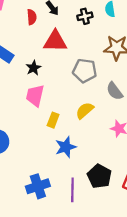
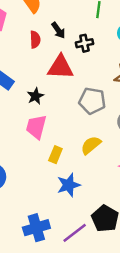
black cross: (85, 16) -> (84, 43), moved
purple line: (72, 190) -> (75, 233), turned 50

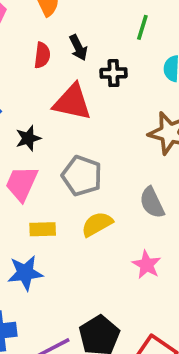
gray pentagon: (92, 101) -> (82, 176), moved
yellow rectangle: (55, 155) -> (43, 229), turned 56
blue star: (69, 185) -> (25, 273), moved

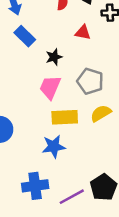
red triangle: (72, 102) -> (83, 33), size x0.6
yellow rectangle: (43, 229) -> (65, 117), size x1.5

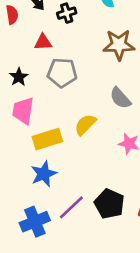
gray pentagon: (90, 81) -> (62, 73), moved
purple line: (72, 197) -> (71, 207), moved

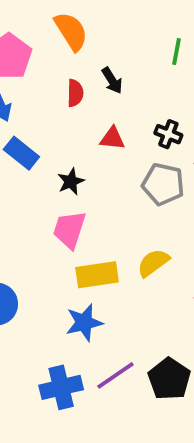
black cross: (67, 13) -> (168, 134), moved, turned 30
gray pentagon: (62, 73) -> (163, 184), moved

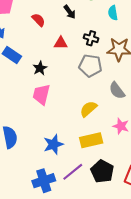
black arrow: (112, 81) -> (70, 12), moved
red semicircle: (75, 93) -> (38, 20), turned -40
yellow rectangle: (97, 275) -> (91, 140), moved

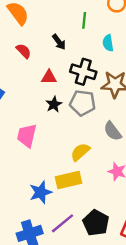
black cross: (91, 38) -> (83, 72), size x1.5
black star: (40, 68) -> (54, 104), moved
yellow rectangle: (91, 140) -> (69, 180), moved

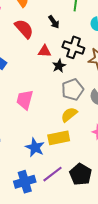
red semicircle: (24, 51) -> (24, 29), size x1.5
gray pentagon: (82, 103) -> (73, 90), moved, turned -30
black star: (54, 104) -> (59, 66), moved
blue star: (41, 192) -> (35, 147), turned -30

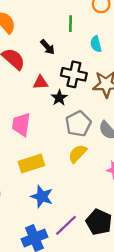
pink trapezoid: (25, 100) -> (21, 124), moved
yellow rectangle: (59, 138) -> (31, 163), moved

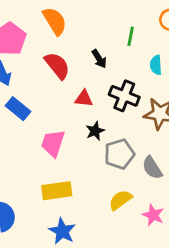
black star: (59, 98) -> (95, 131), moved
yellow semicircle: (78, 154) -> (120, 200), moved

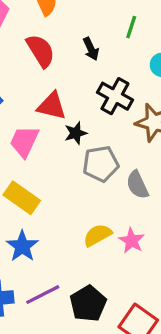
red triangle: (84, 99) -> (52, 106), moved, size x1.4
yellow rectangle: (57, 191) -> (22, 198), turned 36
yellow semicircle: (120, 200) -> (97, 235), moved

